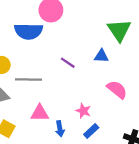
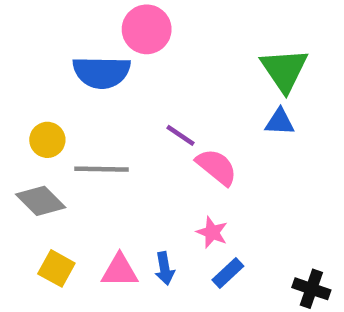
blue triangle: (101, 56) -> (280, 122), moved
pink semicircle: (117, 90) -> (217, 167), moved
pink triangle: (40, 113) -> (120, 271), moved

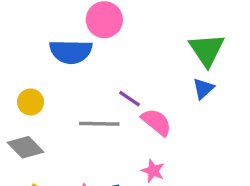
blue triangle: (280, 122) -> (203, 89), turned -45
gray line: (102, 169) -> (99, 124), moved

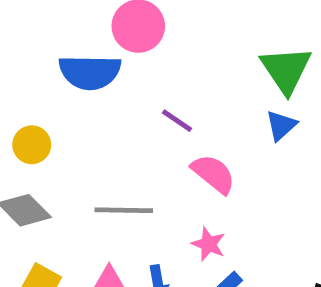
purple line: (130, 99) -> (177, 121), moved
gray line: (99, 124) -> (124, 210), moved

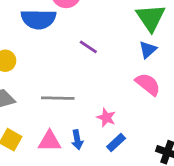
pink semicircle: (213, 174) -> (148, 84), moved

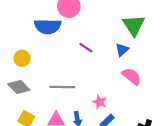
blue triangle: (148, 50) -> (122, 50), moved

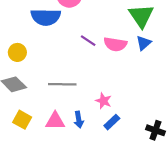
blue triangle: (122, 50) -> (144, 43), moved
pink semicircle: (132, 76) -> (115, 44), moved, turned 150

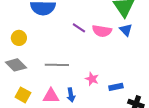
blue triangle: (144, 43) -> (126, 30), turned -32
blue rectangle: (112, 122) -> (116, 87), moved, turned 32

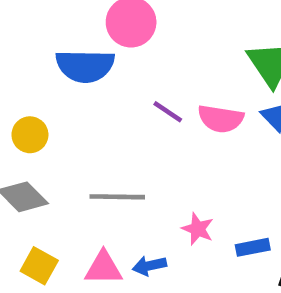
blue arrow: (71, 95) -> (149, 266), turned 88

